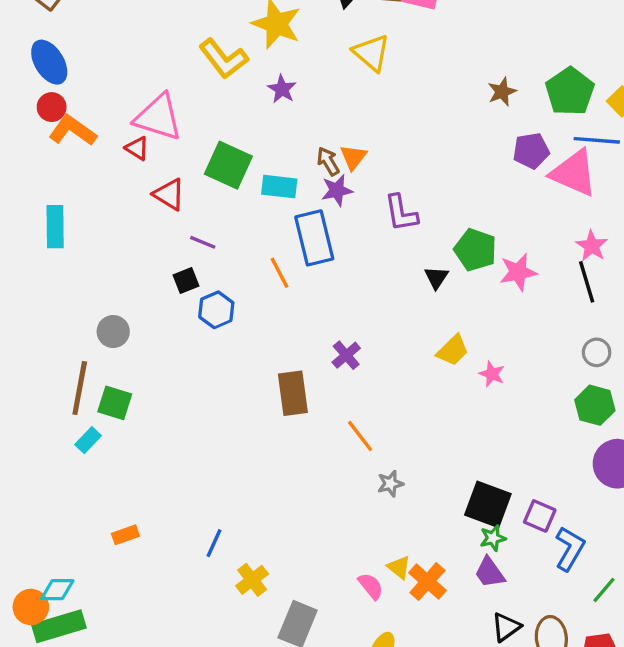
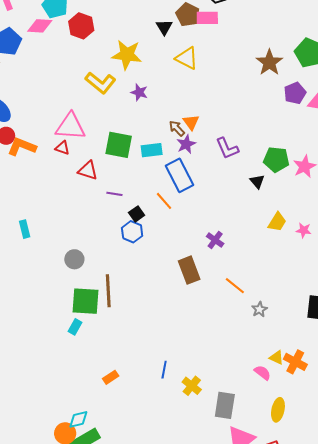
brown star: (502, 92) -> (269, 62), size x1.5
cyan rectangle: (55, 227) -> (25, 229), moved, size x0.7
black square: (186, 280) -> (137, 214), moved
brown line: (80, 388) -> (108, 291), moved
green square: (115, 403) -> (85, 301), size x1.4

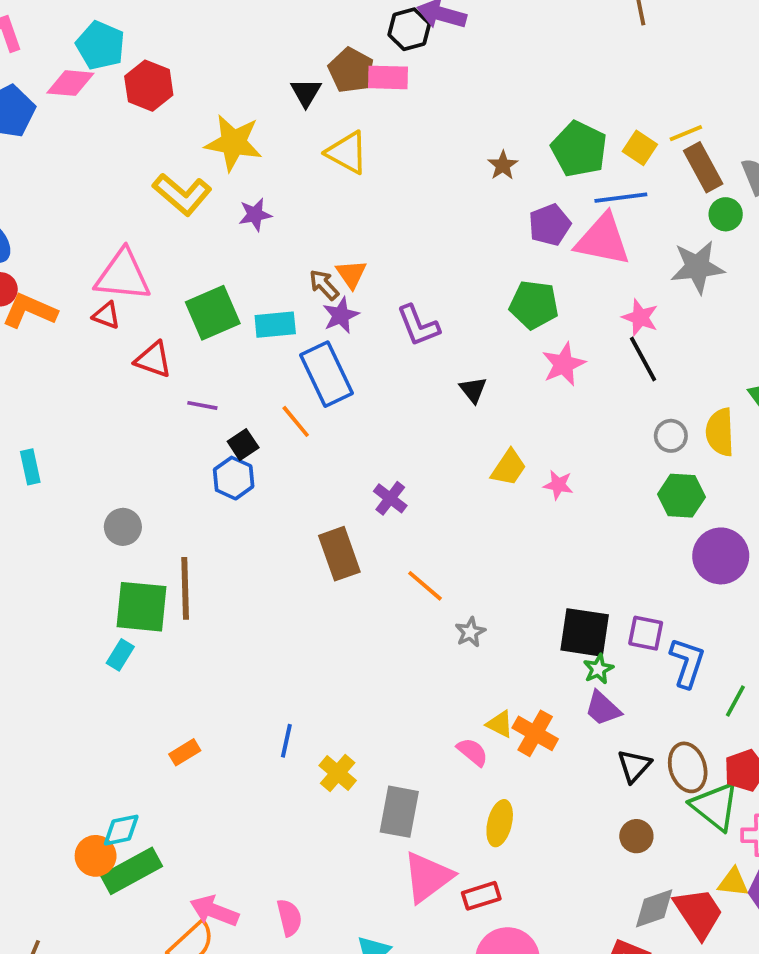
brown star: (269, 62) -> (503, 165), size x0.6
purple star: (139, 92) -> (255, 215), turned -30
green square: (119, 145) -> (213, 313), turned -36
green pentagon: (276, 159) -> (534, 305), moved

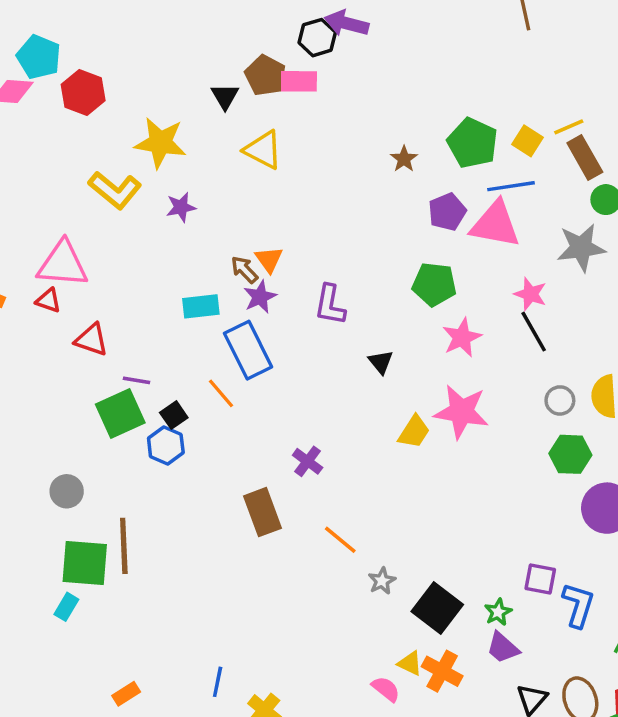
green square: (213, 313) -> (120, 414), moved
purple L-shape: (418, 326) -> (330, 305), turned 33
pink star: (558, 485) -> (461, 412), moved, size x2.0
black square: (585, 632) -> (437, 608), moved, turned 30

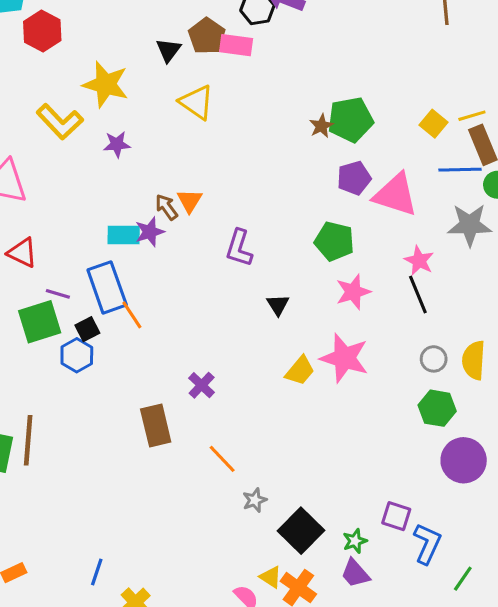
green pentagon: (473, 143) -> (350, 120), moved, turned 30
blue line: (511, 186) -> (460, 170), moved
purple star: (260, 297) -> (150, 232), moved
blue rectangle: (248, 350) -> (107, 287), moved

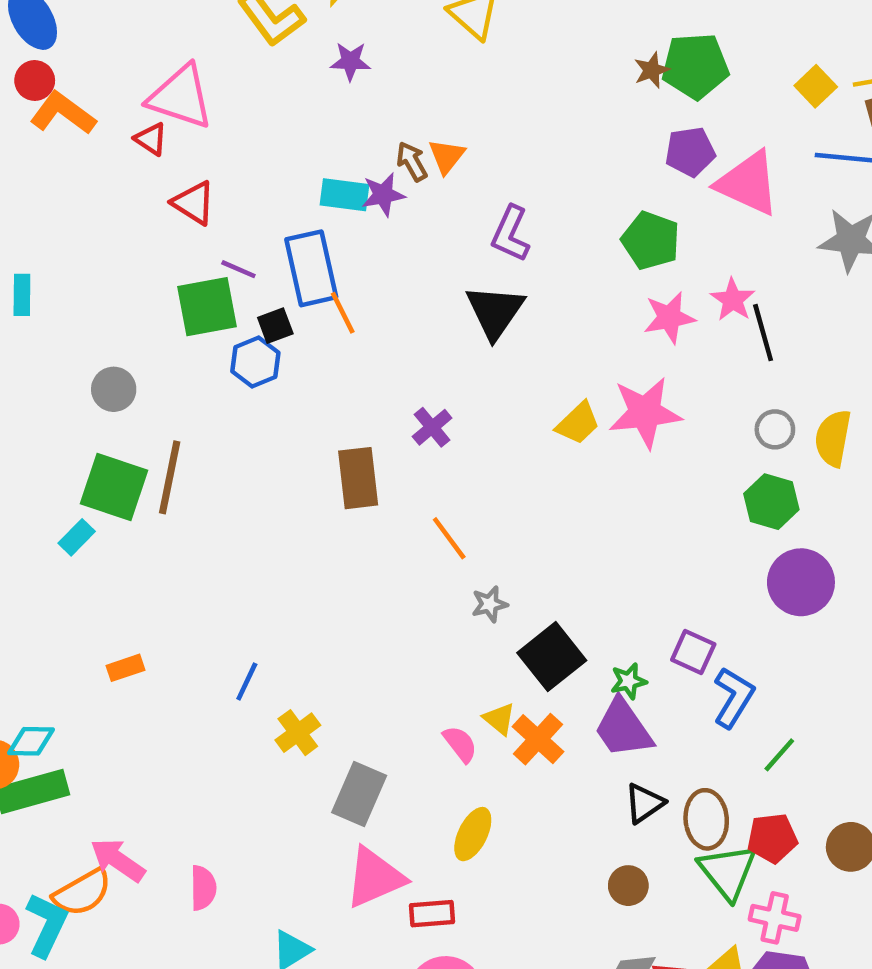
pink star: (419, 261) -> (733, 300), moved
black triangle: (278, 305) -> (495, 312), moved, size x1.8
pink star: (344, 358) -> (645, 413), turned -30
purple trapezoid: (355, 573) -> (623, 728), size x1.4

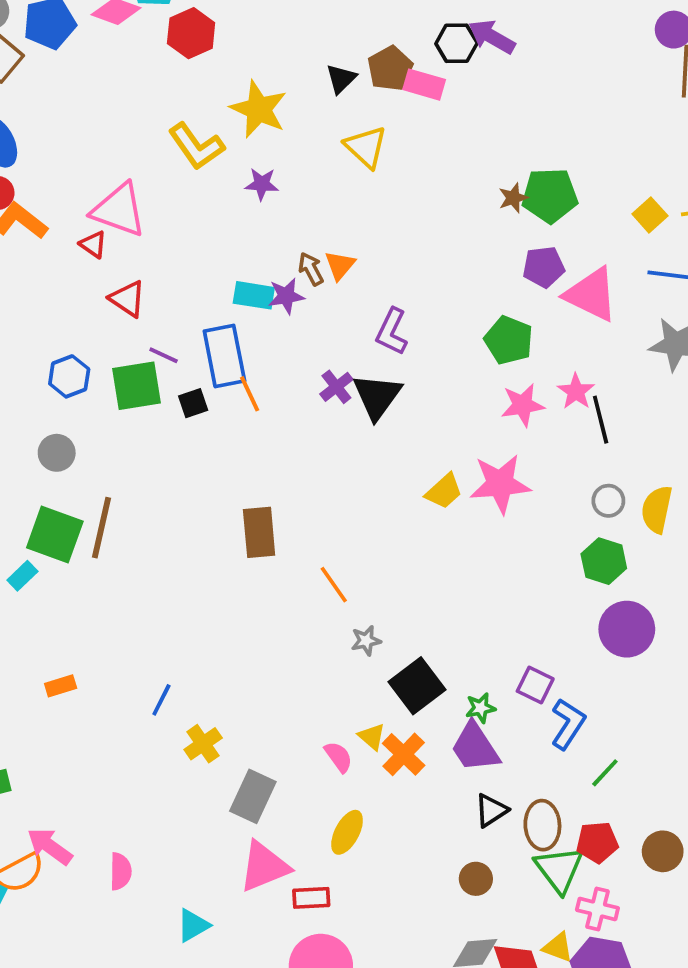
blue hexagon: (255, 362) -> (69, 376), moved
purple cross: (432, 427) -> (336, 387), moved

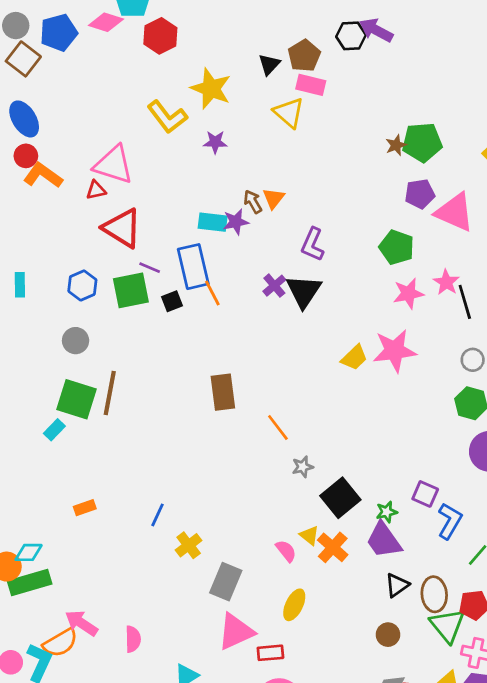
pink rectangle: (424, 85) -> (311, 85), moved
red triangle: (93, 244) -> (96, 190), turned -45
red triangle: (128, 299) -> (122, 228), size x1.5

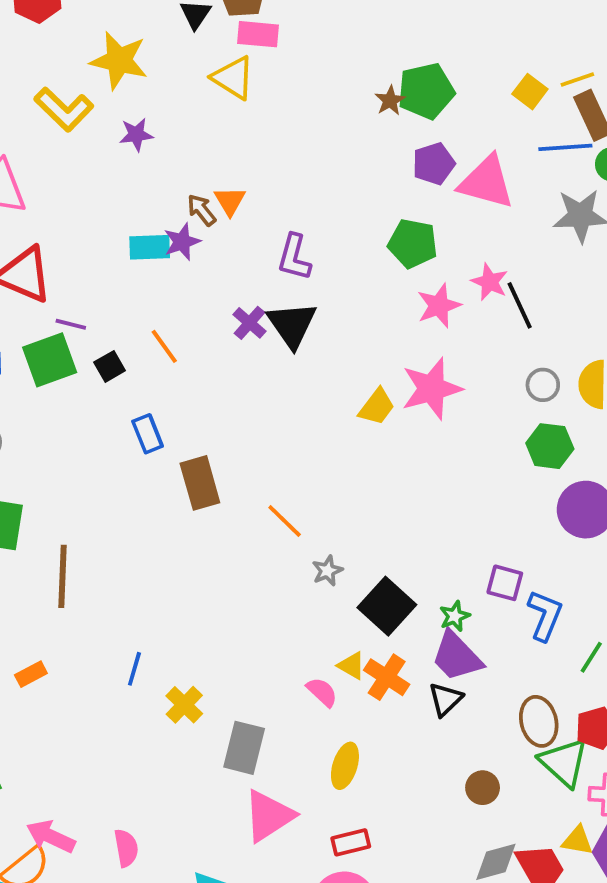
blue rectangle: (193, 267) -> (148, 434), moved, size x0.6
brown line: (110, 393) -> (62, 576), moved
black triangle: (397, 585) -> (445, 699), moved
red rectangle: (270, 653) -> (351, 842), moved

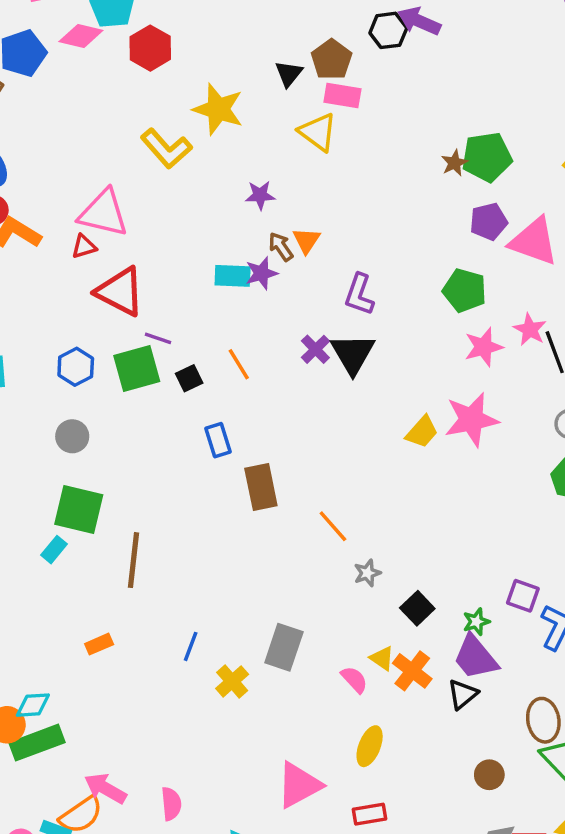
purple star: (136, 135) -> (260, 195), moved
black square: (387, 606) -> (417, 608), size x0.7
gray rectangle: (244, 748) -> (284, 647), moved

